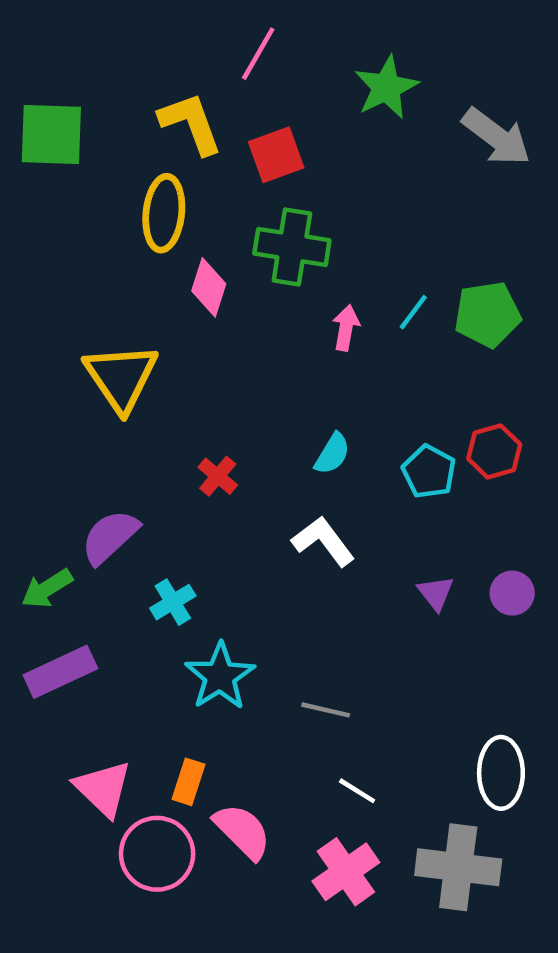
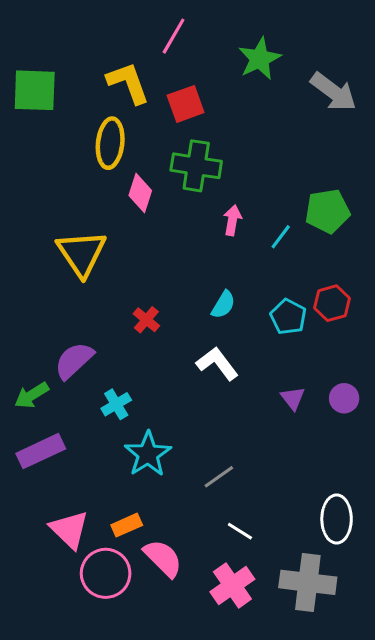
cyan line: (413, 312) -> (281, 237), moved
gray line: (326, 710) -> (219, 477), turned -48
orange rectangle: (189, 782) -> (127, 525), turned 48

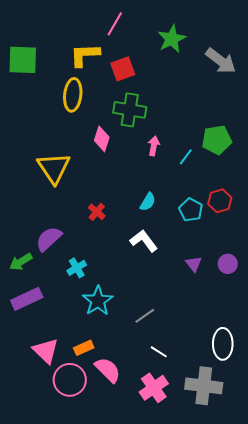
yellow L-shape: (128, 83) -> (85, 55), turned -72
pink diamond: (140, 193) -> (102, 139), moved

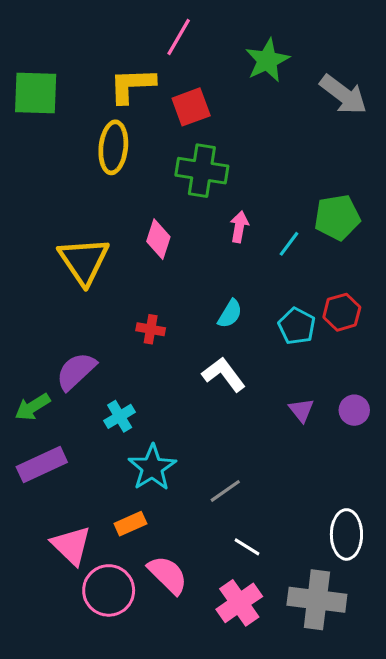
pink diamond: (102, 139) -> (158, 239), moved
red cross: (97, 212) -> (151, 329), turned -30
orange rectangle: (84, 348) -> (130, 524), moved

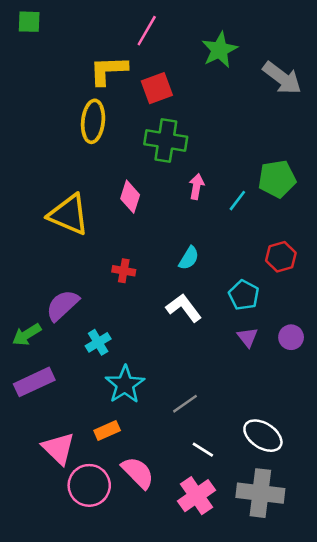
green square: (36, 93) -> (29, 22), moved, size x0.6
yellow triangle: (84, 261) -> (69, 215), turned -33
cyan pentagon: (297, 326) -> (244, 295), moved
white ellipse: (346, 534) -> (263, 436), moved, turned -57

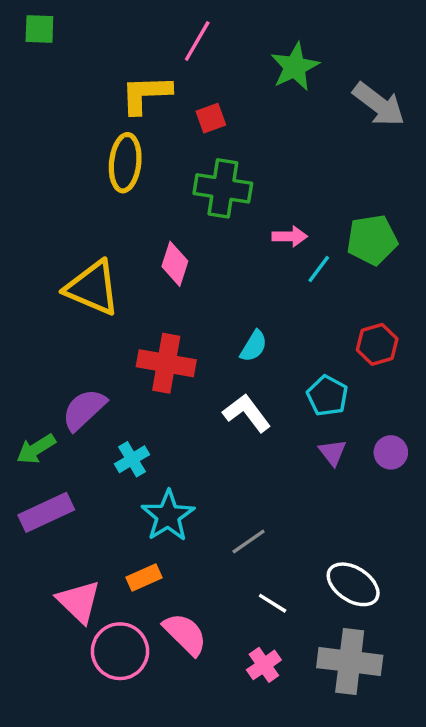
red square: (157, 88) -> (211, 118), size x0.7
pink arrow: (196, 186) -> (290, 236), moved, turned 80
red cross: (124, 271) -> (166, 363), size x1.8
pink cross: (196, 496) -> (264, 665), size x0.7

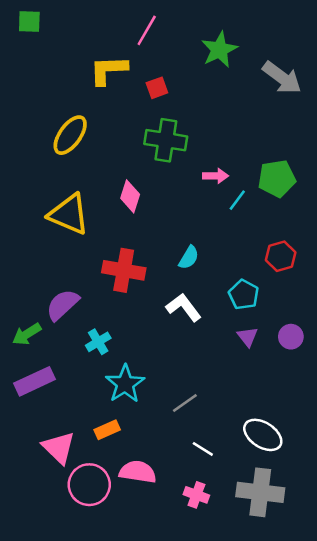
yellow ellipse: (125, 163) -> (70, 135), moved, turned 30
pink semicircle: (185, 634) -> (138, 472), turned -36
pink cross: (264, 665) -> (196, 495), turned -35

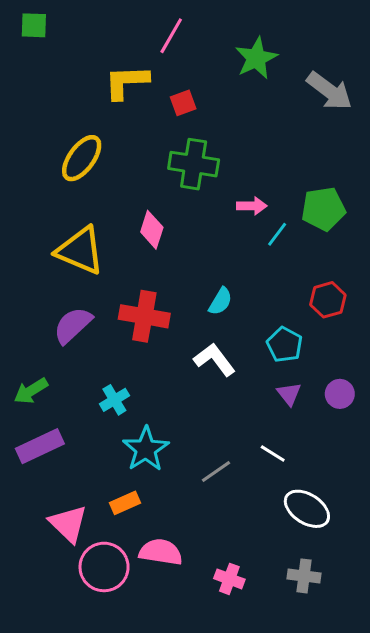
purple semicircle: (62, 305) -> (73, 325), moved
white line: (203, 449) -> (273, 454), moved
gray cross: (260, 492) -> (304, 576), size x0.6

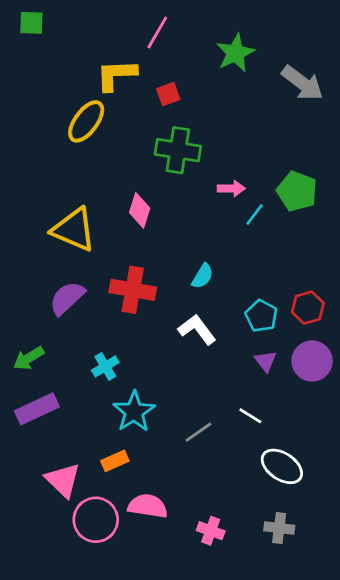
yellow ellipse: (82, 158) -> (86, 121), moved
green pentagon: (323, 209) -> (297, 191), turned 30
red hexagon: (328, 300) -> (308, 308), moved
purple circle: (340, 394) -> (312, 361), size x1.5

